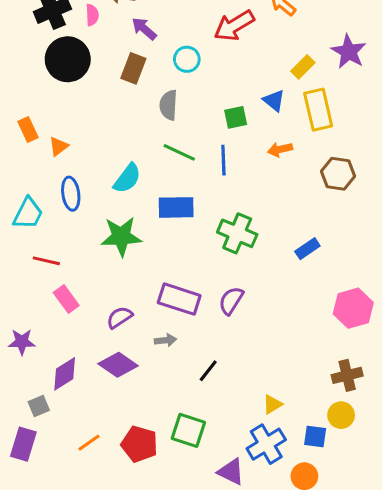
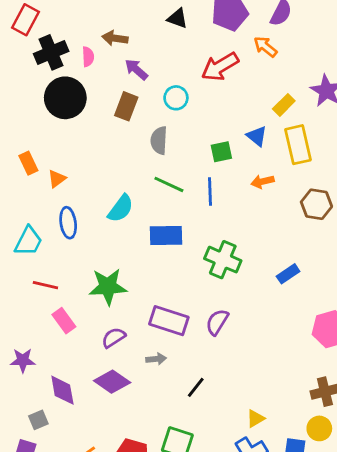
green star: (121, 236) -> (108, 287), moved
purple diamond: (65, 374) -> (62, 390), turned -68

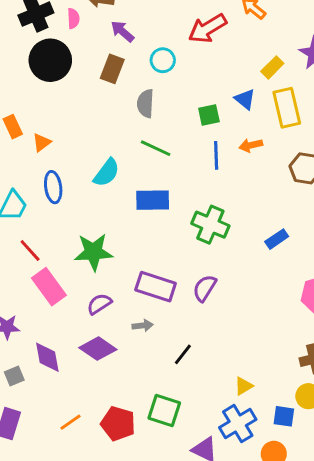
blue line: (210, 191) -> (216, 155), moved
red line: (45, 285) -> (30, 251), turned 35
pink rectangle: (64, 321) -> (49, 287), size x1.4
gray square: (38, 420) -> (14, 376), moved

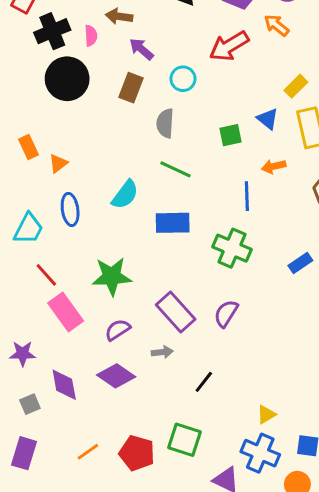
blue line: (216, 155) -> (247, 196), moved
purple rectangle: (156, 287) -> (176, 312), turned 30
blue cross: (238, 424) -> (260, 453), turned -36

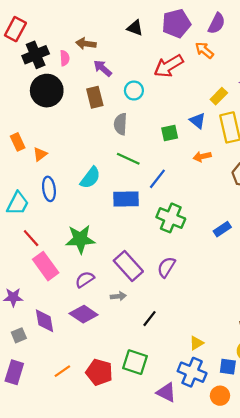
brown rectangle: (131, 88) -> (95, 97), turned -35
blue line: (247, 196) -> (157, 179), moved, turned 40

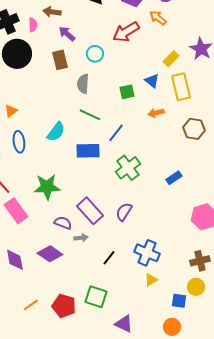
green cross: (171, 218) -> (128, 168), turned 30
purple semicircle: (85, 279) -> (63, 223), moved, turned 54
blue cross: (192, 372) -> (147, 253), moved

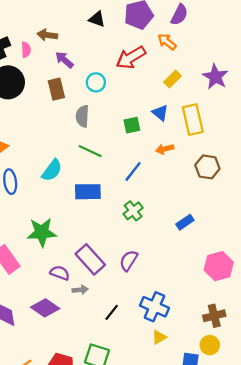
yellow rectangle: (171, 59) -> (173, 79), moved
blue line: (116, 133) -> (133, 171), moved
green cross: (128, 168) -> (133, 211), size x0.7

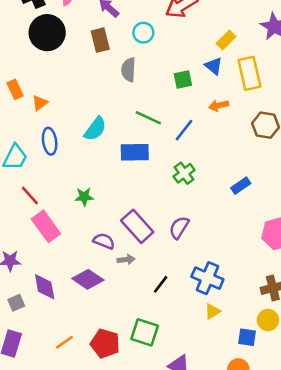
yellow rectangle: (173, 79) -> (226, 40), moved
green line: (90, 151) -> (148, 118), moved
green star: (42, 232) -> (84, 197), size x0.6

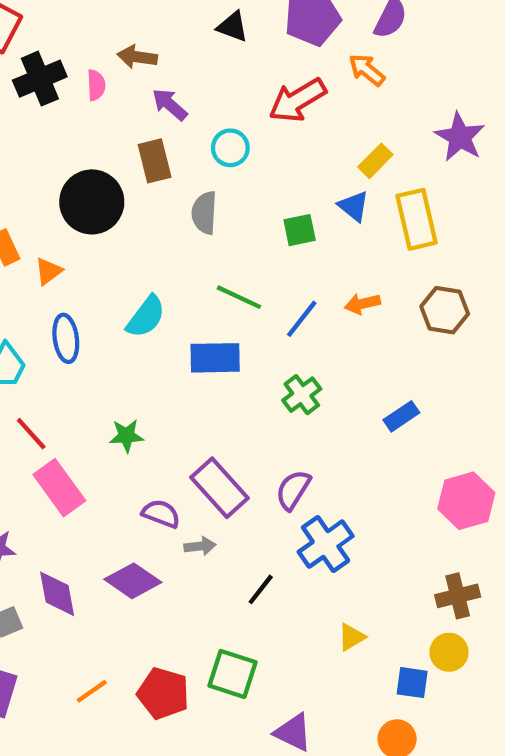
black circle: (47, 33) -> (92, 202), moved
orange arrow: (219, 105) -> (362, 304), moved
blue cross: (207, 278) -> (326, 544), moved, turned 32

